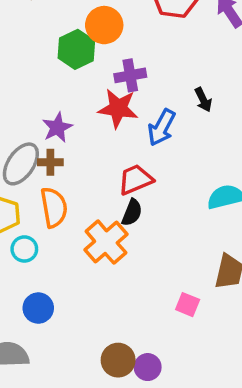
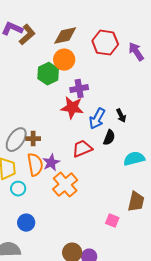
black arrow: (203, 100) -> (121, 116), moved
purple star: (57, 127) -> (51, 163), moved
black semicircle: (132, 213) -> (109, 138), moved

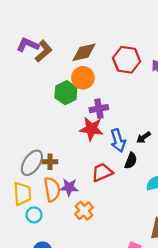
black arrow: (121, 116) -> (144, 137), turned 80
blue arrow: (97, 119) -> (118, 140), turned -45
purple star: (51, 163) -> (69, 187), turned 30
orange cross: (65, 185) -> (84, 211), size x0.7

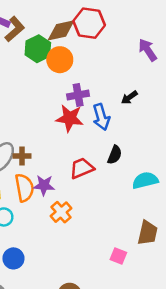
red hexagon: (127, 60) -> (89, 23), moved
green hexagon: (66, 93) -> (38, 49), moved
black arrow: (144, 137) -> (129, 97), moved
blue arrow: (118, 140) -> (101, 117), moved

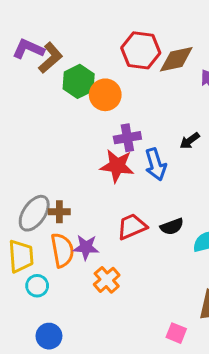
brown diamond: (61, 30) -> (176, 59), moved
black semicircle: (115, 155) -> (172, 227), moved, turned 48

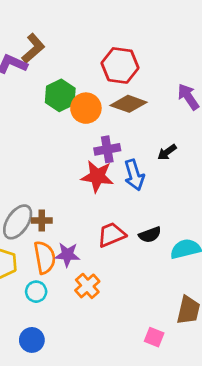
brown L-shape: (50, 58) -> (33, 48), moved
brown diamond: (176, 59) -> (129, 104), moved, turned 32
cyan circle: (37, 286) -> (36, 292), moved

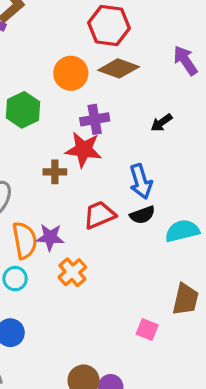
green hexagon: (60, 95) -> (23, 110), moved
blue arrow: (134, 175) -> (141, 181), moved
brown cross: (42, 220) -> (55, 172), moved

